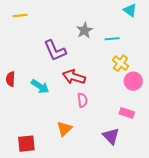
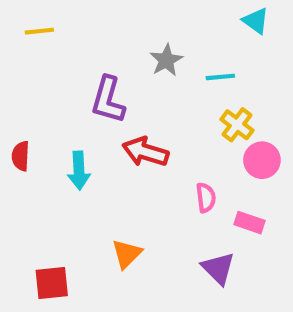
purple L-shape: (55, 50) -> (108, 100), turned 40
cyan arrow: (40, 86) -> (79, 171), turned 54
pink semicircle: (82, 100) -> (206, 198), moved

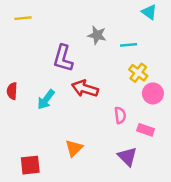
gray star: (166, 60) -> (97, 35), turned -30
cyan arrow: (79, 171) -> (46, 100), turned 40

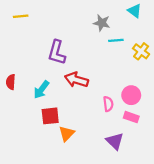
gray star: (97, 35) -> (102, 23), moved
yellow cross: (138, 73) -> (141, 51), moved
pink circle: (153, 93) -> (131, 95), moved
red square: (30, 165) -> (50, 116), moved

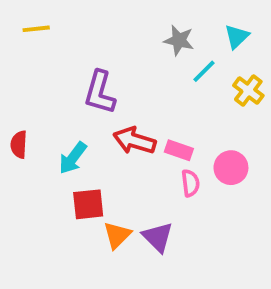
cyan triangle: (135, 11) -> (237, 36), moved, turned 40
cyan line: (116, 40) -> (204, 71), turned -40
pink rectangle: (131, 117) -> (179, 150), moved
purple triangle: (115, 141) -> (158, 237), moved

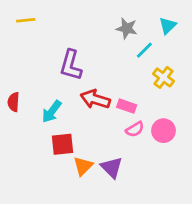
yellow cross: (248, 90) -> (163, 77), moved
pink circle: (231, 168) -> (163, 131), moved
pink semicircle: (190, 183) -> (135, 129), turned 66

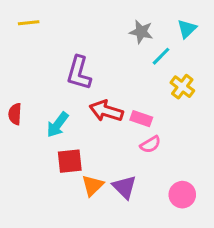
pink circle: (163, 131) -> (182, 195), moved

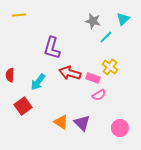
yellow cross: (182, 87) -> (110, 67), moved
red square: (70, 161) -> (23, 106), moved, turned -30
orange triangle: (93, 186) -> (61, 122), turned -42

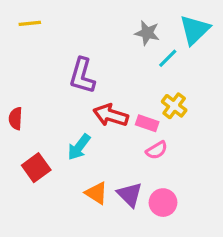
cyan triangle: (123, 19) -> (195, 30), size x1.5
cyan arrow: (38, 82) -> (79, 147), moved
pink circle: (120, 128) -> (163, 203), moved

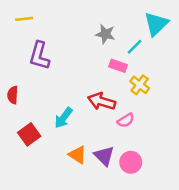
gray star: (147, 33) -> (105, 34), moved
purple L-shape: (82, 76) -> (39, 56), moved
red arrow: (111, 115) -> (102, 101), moved
pink rectangle: (147, 123) -> (118, 66), moved

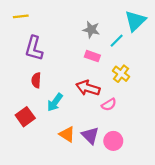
pink rectangle: (118, 66) -> (92, 56), moved
red semicircle: (13, 95) -> (36, 80), moved

